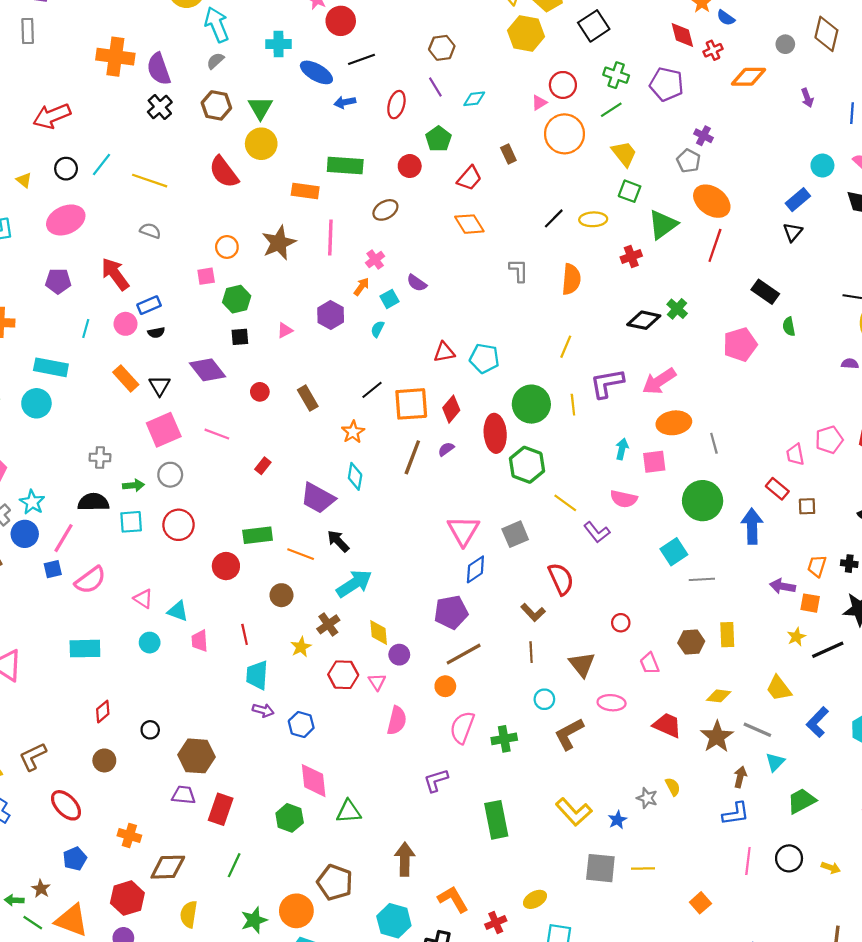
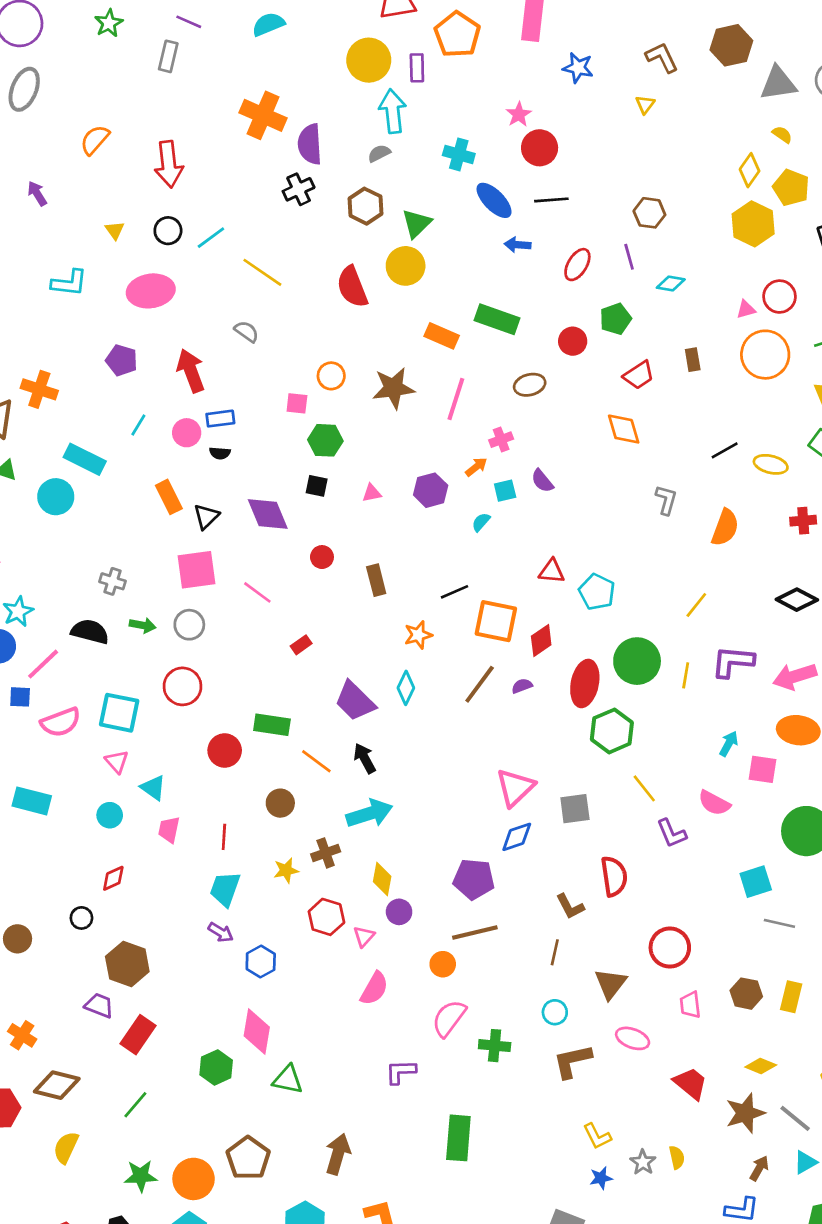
red arrow: (52, 116) -> (169, 164), turned -90
cyan square: (131, 522) -> (119, 713), moved, size x1.4
red circle: (621, 623) -> (670, 948), size x1.8
red diamond: (103, 712) -> (113, 878), moved
yellow L-shape: (574, 812) -> (597, 1136), moved, size x0.7

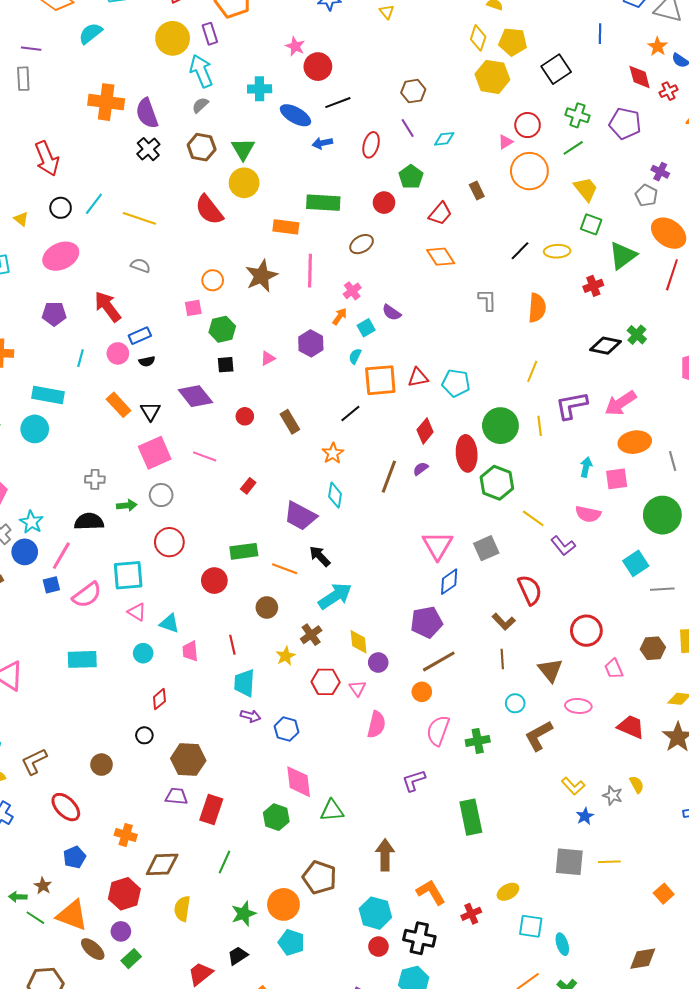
orange square: (496, 621) -> (380, 380), moved

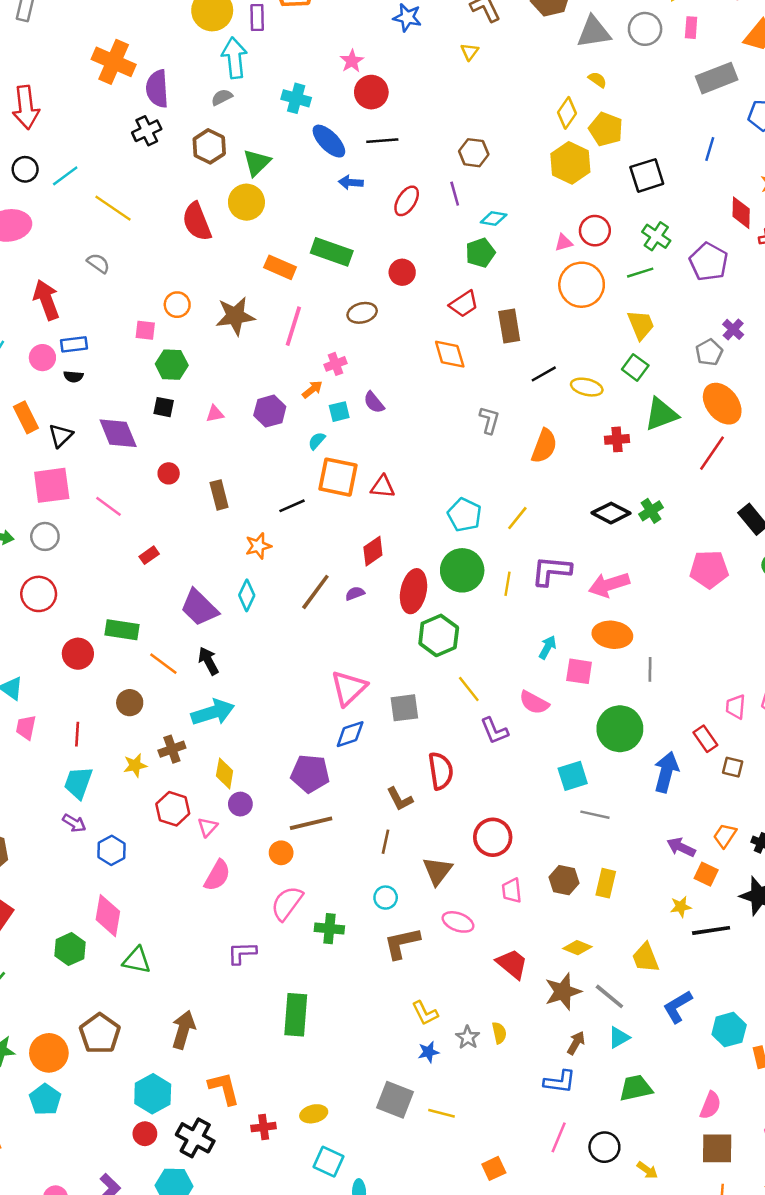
green pentagon: (411, 177) -> (480, 253), moved
brown rectangle: (477, 190) -> (509, 326), moved, size x1.5
cyan pentagon: (456, 383) -> (464, 515), moved

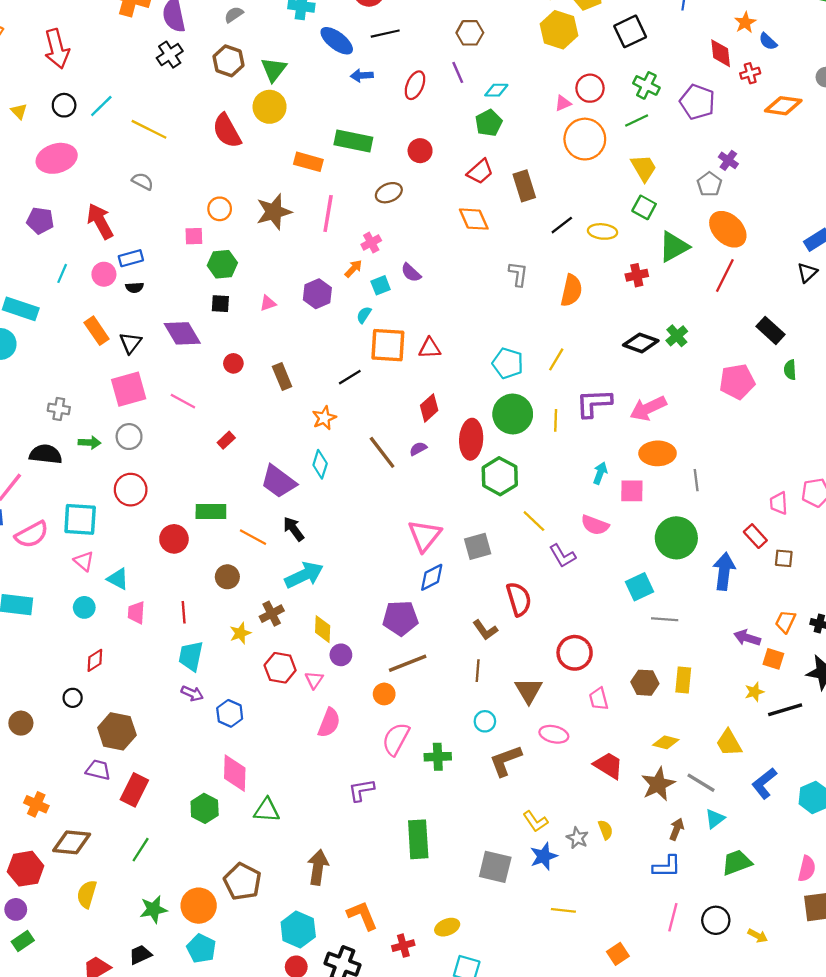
brown line: (315, 592) -> (382, 452), turned -66
blue star: (428, 1052) -> (544, 856), size x1.4
gray square: (395, 1100) -> (495, 867), moved

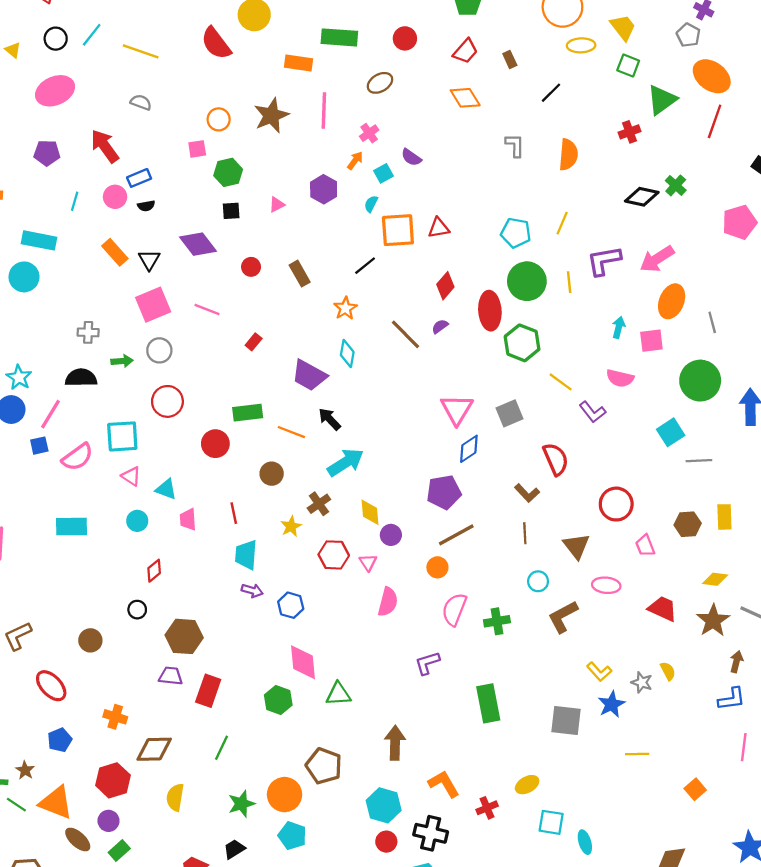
brown rectangle: (524, 186) -> (510, 60), size x0.6
yellow ellipse: (603, 231) -> (581, 45), moved
orange ellipse: (658, 453) -> (672, 301), turned -60

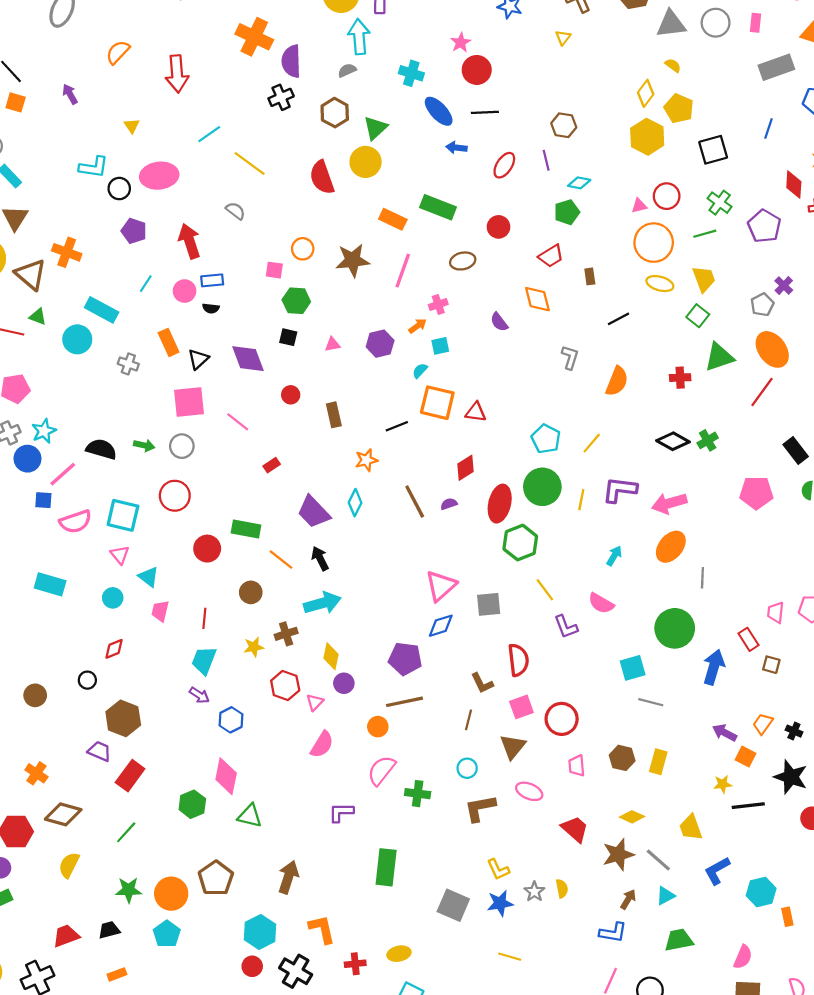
black circle: (56, 39) -> (119, 189), moved
purple semicircle: (411, 157) -> (499, 322), moved
gray cross: (88, 332) -> (128, 364), moved
pink square: (651, 341) -> (521, 707), moved, turned -30

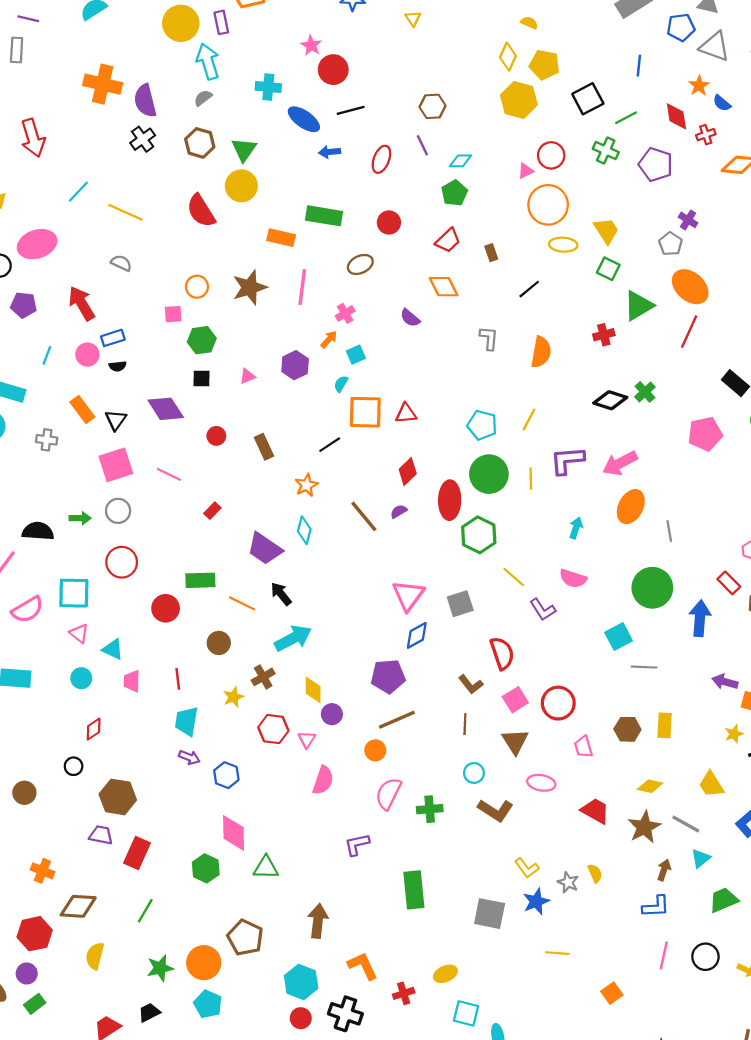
green line: (705, 234) -> (626, 118), moved
brown L-shape: (480, 808) -> (496, 810), turned -124

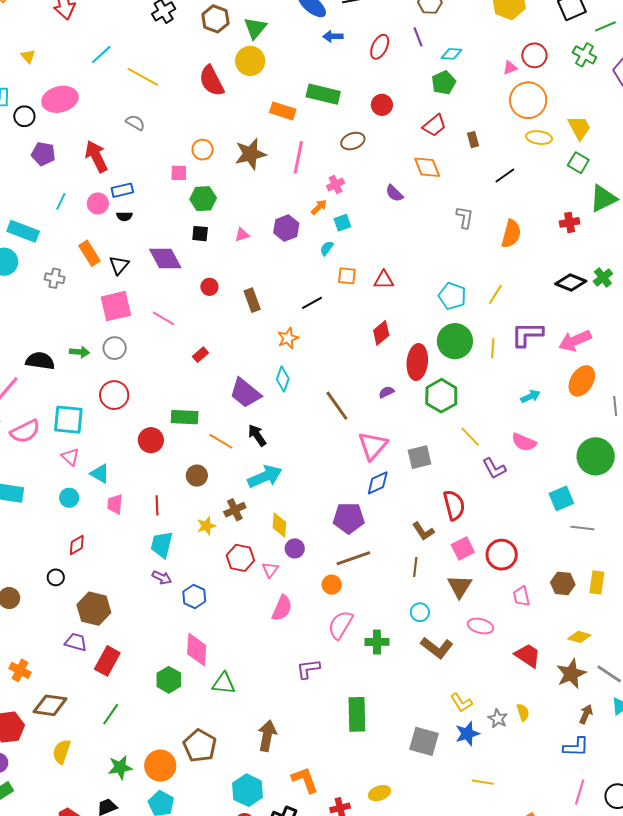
orange square: (365, 412) -> (347, 276), size x0.6
purple semicircle: (399, 511) -> (386, 392), moved
brown line: (364, 516) -> (337, 406), moved
cyan arrow: (576, 528) -> (530, 396), turned 42

